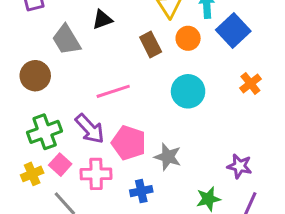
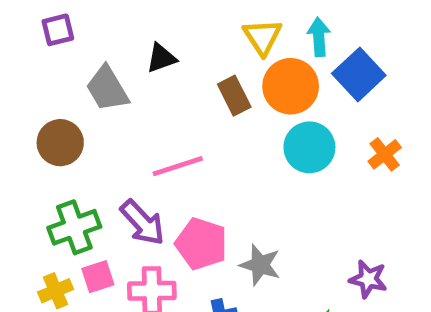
orange circle: (188, 38) -> (291, 86), size x1.5
cyan circle: (188, 91) -> (309, 147), moved
pink square: (60, 165) -> (98, 277), turned 30

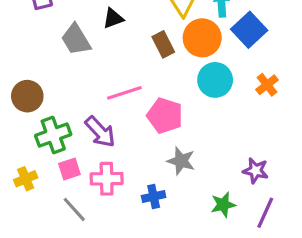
brown circle: (60, 143) -> (27, 96), moved
pink pentagon: (201, 244) -> (165, 116), moved
yellow cross: (56, 291) -> (26, 179), moved

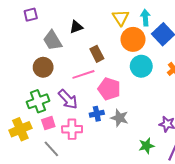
brown rectangle: (163, 44) -> (97, 54), moved
brown circle: (27, 96) -> (43, 67), moved
yellow cross: (26, 179) -> (20, 129), size x1.5
blue cross: (154, 197) -> (97, 114), moved

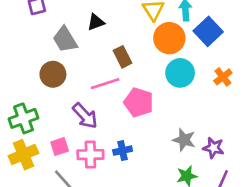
green cross: (38, 101) -> (23, 118), moved
blue cross: (97, 114) -> (123, 151), moved
gray star: (120, 118) -> (184, 140), moved

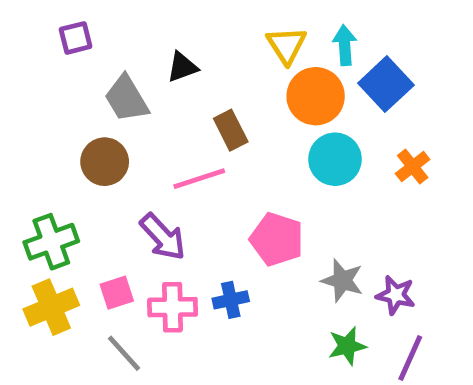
pink pentagon: (139, 102) -> (277, 239), moved

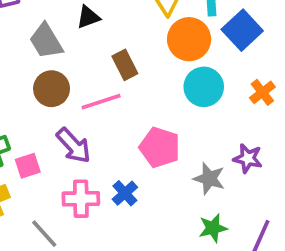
brown circle: (105, 162) -> (52, 89), moved
pink square: (117, 293) -> (28, 166), moved
purple star: (396, 295) -> (248, 158), moved
blue cross: (231, 300) -> (125, 193), turned -30

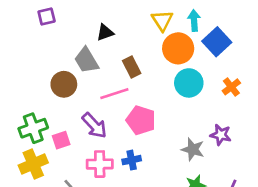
gray trapezoid: (46, 41) -> (86, 60), moved
brown circle: (52, 89) -> (64, 84), moved
pink pentagon: (160, 147) -> (141, 120), moved
blue cross: (125, 193) -> (132, 160), turned 30

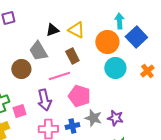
yellow triangle: (162, 20) -> (76, 30), moved, turned -30
purple arrow: (94, 126) -> (44, 100), turned 30
purple star: (221, 135) -> (115, 118), moved
gray star: (193, 149) -> (93, 118), moved

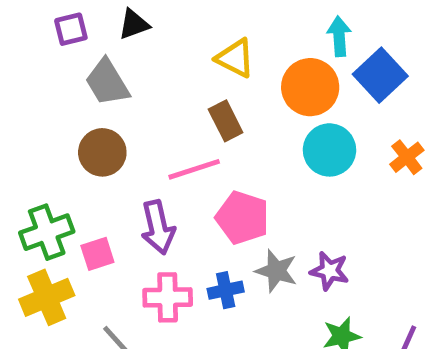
black triangle: (52, 30) -> (134, 24), moved
gray trapezoid: (38, 51) -> (107, 82), moved

